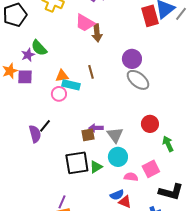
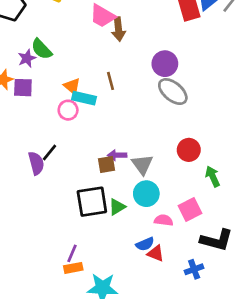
orange triangle: (62, 76) -> (72, 86), turned 48

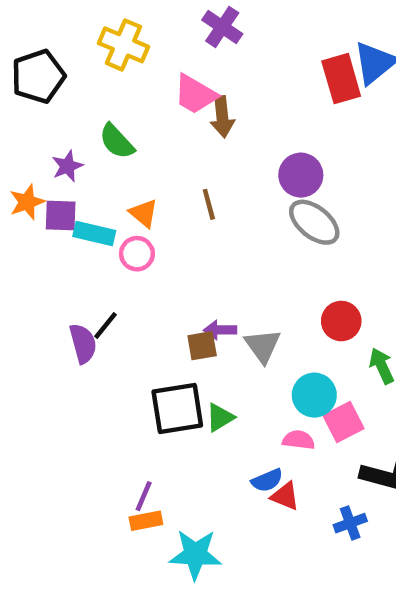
green semicircle: (41, 49) -> (117, 141), moved
cyan rectangle: (84, 98) -> (94, 233), moved
cyan circle: (146, 194) -> (314, 395), moved

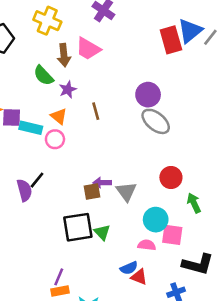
brown arrow: (222, 117) -> (64, 55), moved
purple star: (67, 166) -> (68, 90), moved
green triangle: (220, 418) -> (102, 232), turned -42
pink square: (343, 422) -> (172, 235), turned 35

